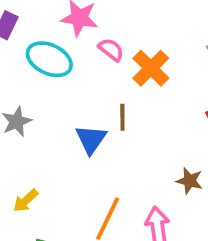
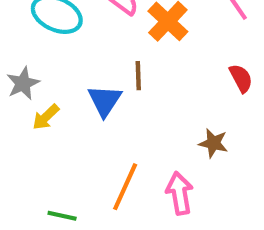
yellow arrow: (26, 201) -> (46, 117), moved

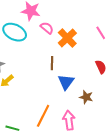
blue triangle: (105, 101) -> (66, 82), moved

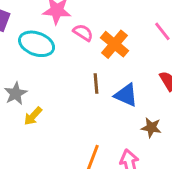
blue triangle: (66, 82) -> (126, 95), moved, turned -36

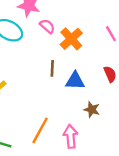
blue triangle: (126, 95) -> (75, 81), turned -30

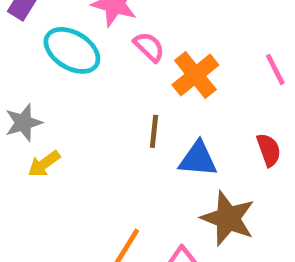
brown star: (92, 110) -> (228, 218), size x1.6

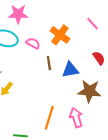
pink semicircle: (149, 47) -> (33, 43), moved

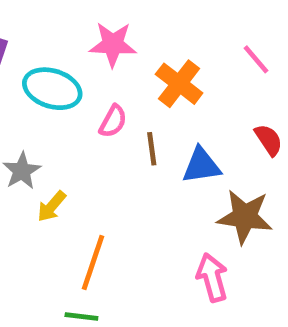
pink star: (18, 14) -> (113, 44), moved
pink semicircle: (33, 43) -> (113, 121), moved, turned 88
orange line: (49, 118) -> (93, 263), moved

